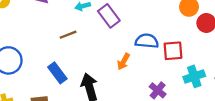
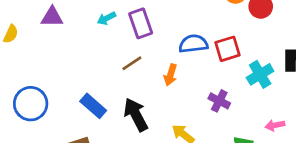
purple rectangle: (109, 16) -> (141, 23), turned 30
brown line: (68, 35) -> (132, 63), moved

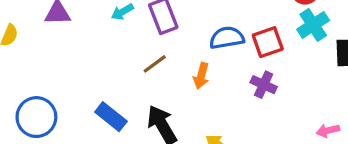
cyan cross: (260, 74) -> (313, 25), moved
purple cross: (219, 101) -> (264, 85), moved

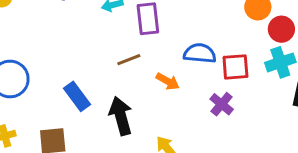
orange arrow: (201, 76) -> (168, 81), turned -90

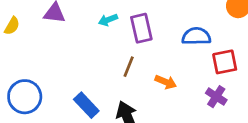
blue semicircle: (200, 53) -> (196, 36), moved
brown line: (129, 60) -> (129, 67), turned -40

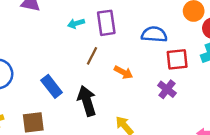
cyan arrow: (108, 20) -> (76, 23), moved

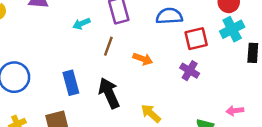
cyan arrow: (76, 23) -> (82, 24), moved
blue rectangle: (52, 86) -> (71, 83), turned 30

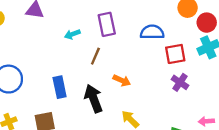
orange arrow: (143, 59) -> (122, 80), moved
purple cross: (190, 71) -> (180, 82), moved

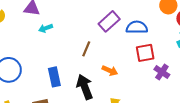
purple rectangle: (107, 24) -> (109, 21), moved, turned 60
cyan arrow: (72, 34) -> (46, 28), moved
red square: (175, 54) -> (145, 53), moved

